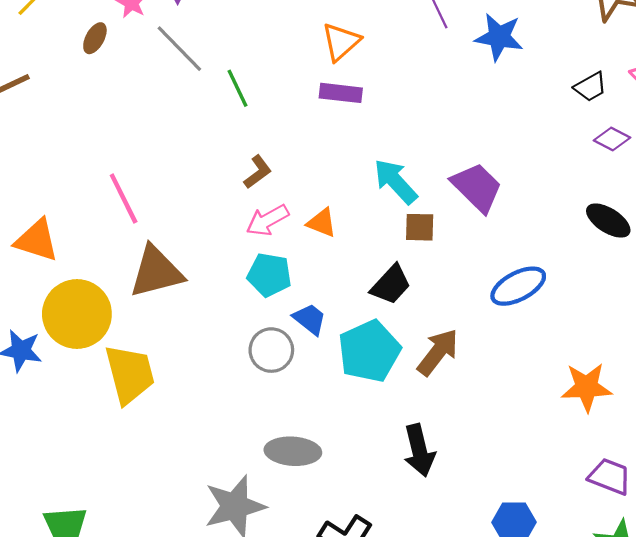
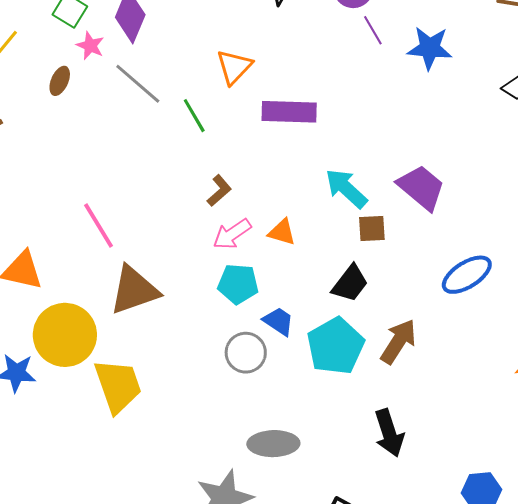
orange triangle: (341, 42) -> (234, 67), moved
purple rectangle: (341, 93) -> (289, 112), size x1.4

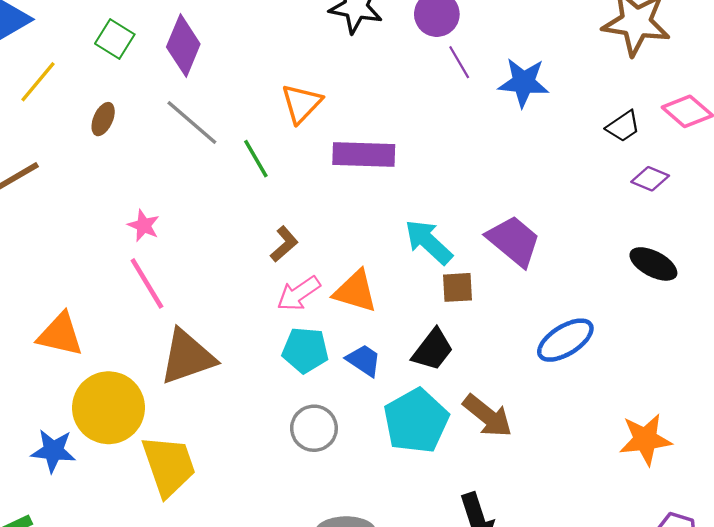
pink star: (90, 46) -> (144, 226), moved
orange triangle: (282, 232) -> (355, 291), size x1.4
blue trapezoid: (279, 321) -> (364, 360), moved
brown arrow: (398, 342) -> (488, 416), turned 96

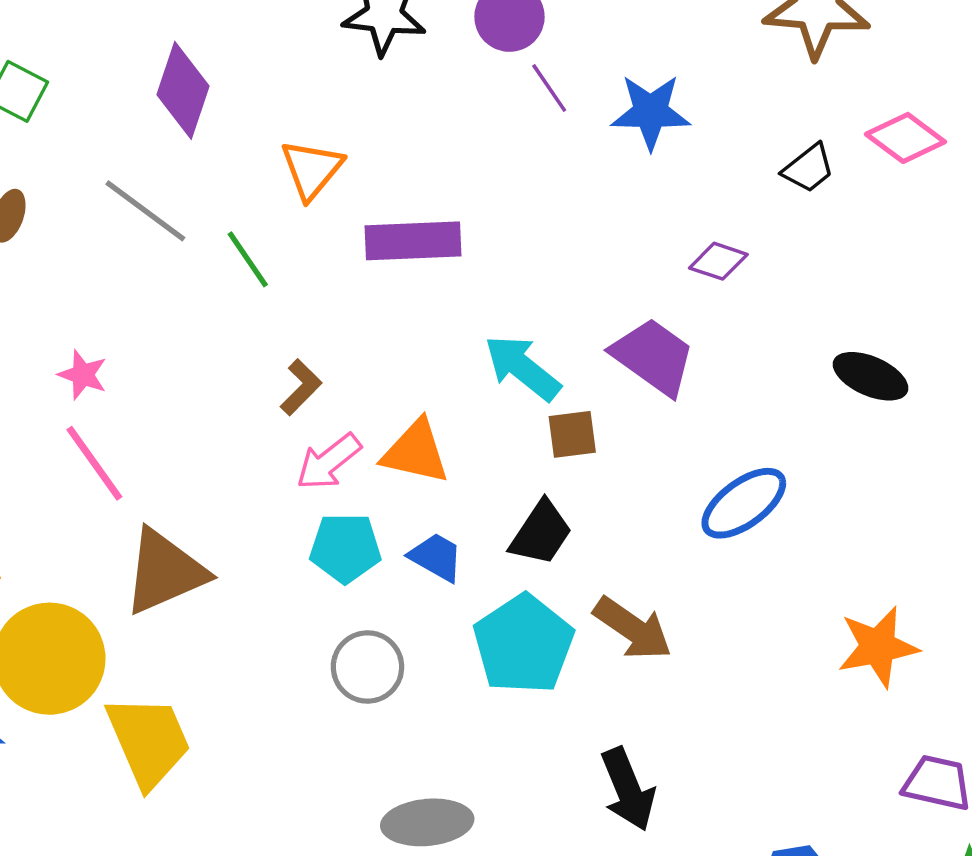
purple diamond: (183, 45) -> (183, 90), moved
purple diamond: (650, 179) -> (718, 261), moved

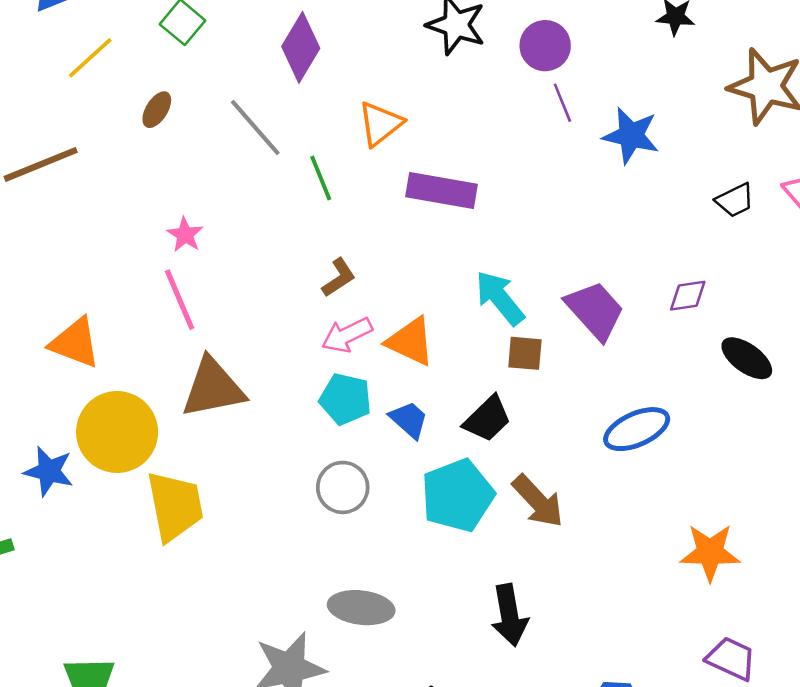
purple diamond: (718, 261) -> (688, 296), moved, turned -39

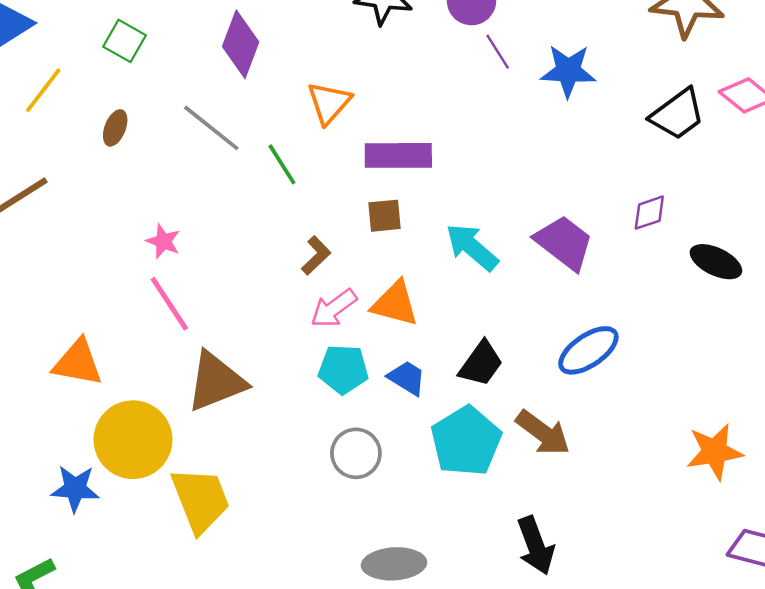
black trapezoid: (735, 200) -> (678, 114), size x1.5
brown square: (525, 353) -> (384, 216), moved
blue ellipse: (637, 429) -> (588, 350), moved

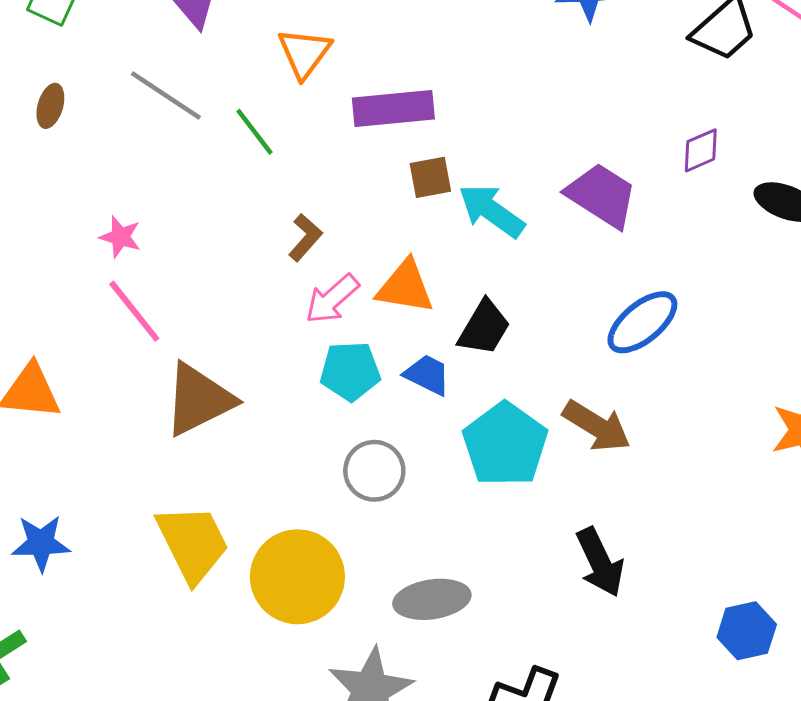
brown square: (384, 216) -> (430, 177), moved
black trapezoid: (481, 364) -> (484, 328), moved
yellow circle: (133, 440) -> (297, 577), moved

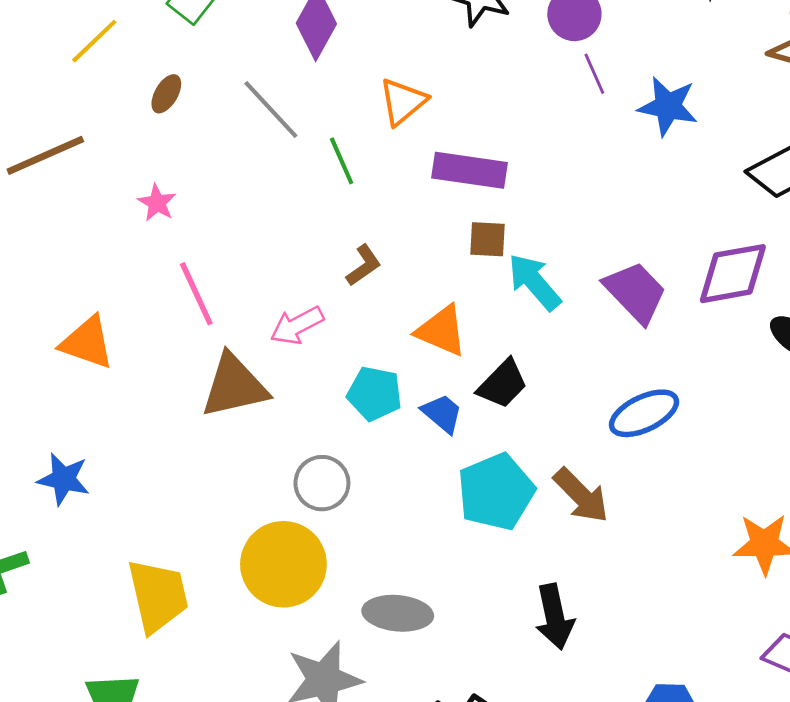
purple diamond: (701, 150) -> (733, 274), size x1.8
pink star: (120, 237) -> (157, 203), moved
pink arrow: (332, 299) -> (297, 326), moved
gray circle: (374, 471) -> (322, 483), moved
yellow trapezoid: (193, 543) -> (158, 596), moved

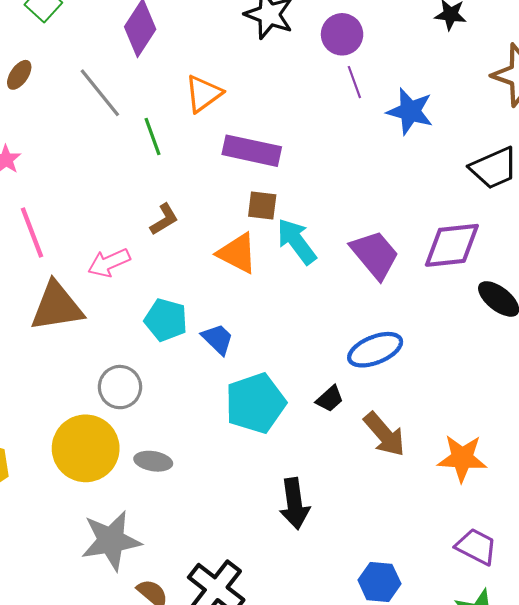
orange triangle: (441, 331) -> (237, 253), moved
black trapezoid: (503, 384) -> (330, 399), moved, size x0.7
brown arrow: (581, 495) -> (384, 434), moved
gray ellipse: (398, 613) -> (153, 461), moved, size x0.7

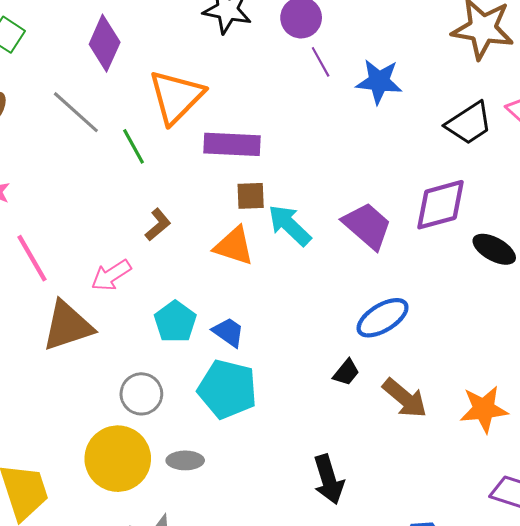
orange triangle: (203, 94) -> (176, 97), size x1.5
cyan pentagon: (166, 320) -> (175, 322), turned 30
cyan pentagon: (255, 403) -> (227, 389), moved, turned -30

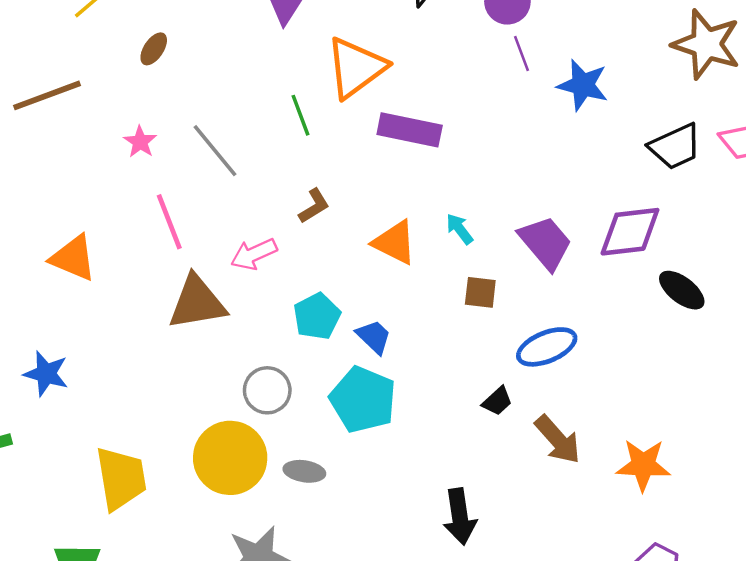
gray line: (76, 112) -> (215, 151), moved
brown square: (251, 196) -> (480, 292), moved
cyan arrow: (290, 225) -> (460, 229), size x0.6

